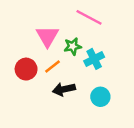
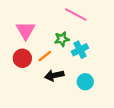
pink triangle: (47, 36) -> (26, 31), moved

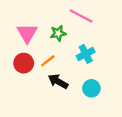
green star: (62, 39) -> (58, 33), moved
black arrow: (54, 75) -> (58, 81), turned 42

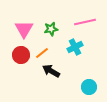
pink line: (81, 16) -> (85, 22), moved, turned -40
cyan circle: (91, 88) -> (89, 87), moved

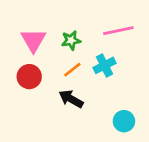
orange line: (42, 53) -> (72, 70), moved

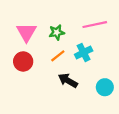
black arrow: (71, 99) -> (68, 80), moved
cyan circle: (124, 121) -> (105, 87), moved

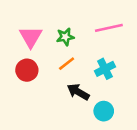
cyan cross: (84, 53) -> (105, 69), moved
cyan circle: (105, 87) -> (104, 111), moved

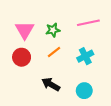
black arrow: (78, 92) -> (51, 84), moved

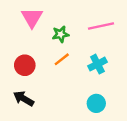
pink triangle: (25, 30) -> (32, 18), moved
black arrow: (51, 84) -> (24, 99), moved

